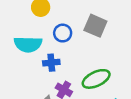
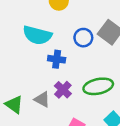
blue circle: (63, 33) -> (83, 38), moved

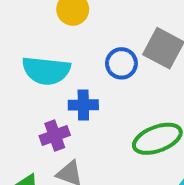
purple cross: (63, 90) -> (55, 136), moved, turned 35

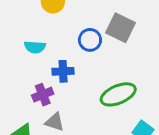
cyan semicircle: (46, 71) -> (35, 47), size x0.6

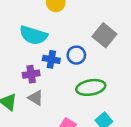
blue circle: (90, 40) -> (76, 55), moved
cyan semicircle: (35, 47) -> (33, 35), size x1.6

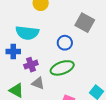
blue cross: (51, 59) -> (13, 52), moved
green ellipse: (91, 87) -> (62, 68), moved

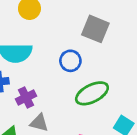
green ellipse: (62, 68) -> (92, 93), moved

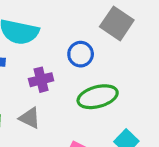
purple cross: (26, 97) -> (41, 80), moved

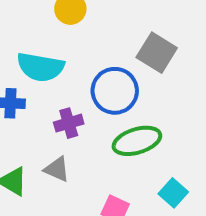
blue circle: (81, 54) -> (115, 91), size x1.5

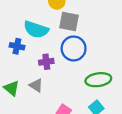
gray square: (157, 53) -> (69, 21), moved, turned -30
green ellipse: (137, 141) -> (98, 80), moved

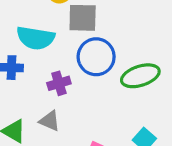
green ellipse: (98, 80) -> (140, 76), moved

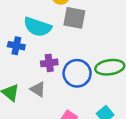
blue circle: (96, 57) -> (77, 73), moved

